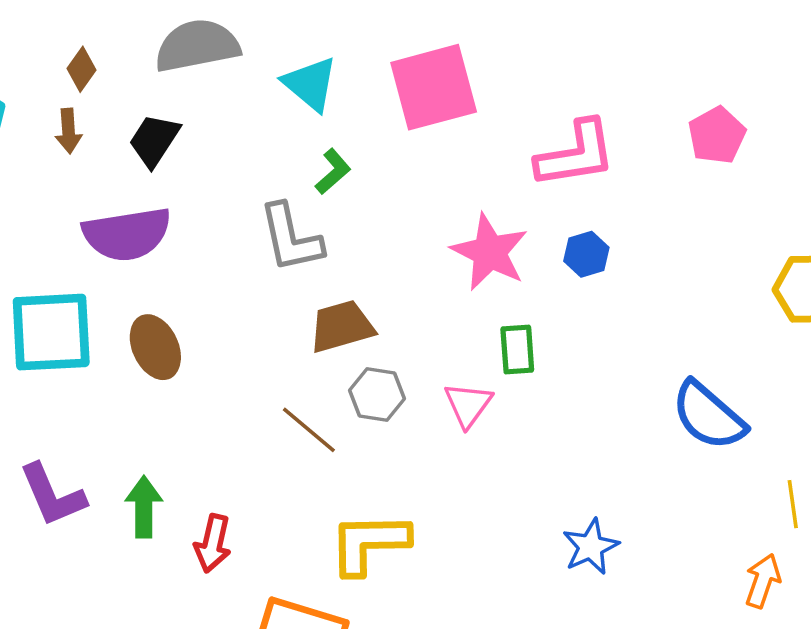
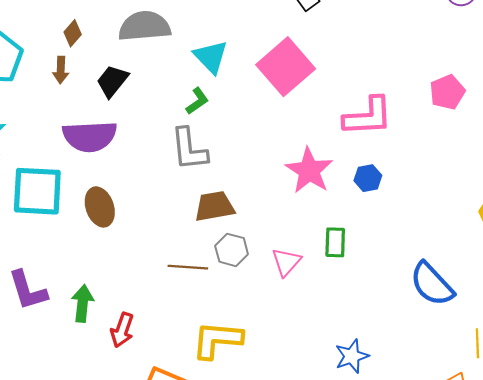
pink square: (434, 87) -> (286, 67), turned -32
pink pentagon: (717, 135) -> (447, 92), moved
green L-shape: (333, 172) -> (197, 101), moved
green rectangle: (517, 349) -> (335, 242), moved
brown line: (309, 430) -> (188, 267), turned -42

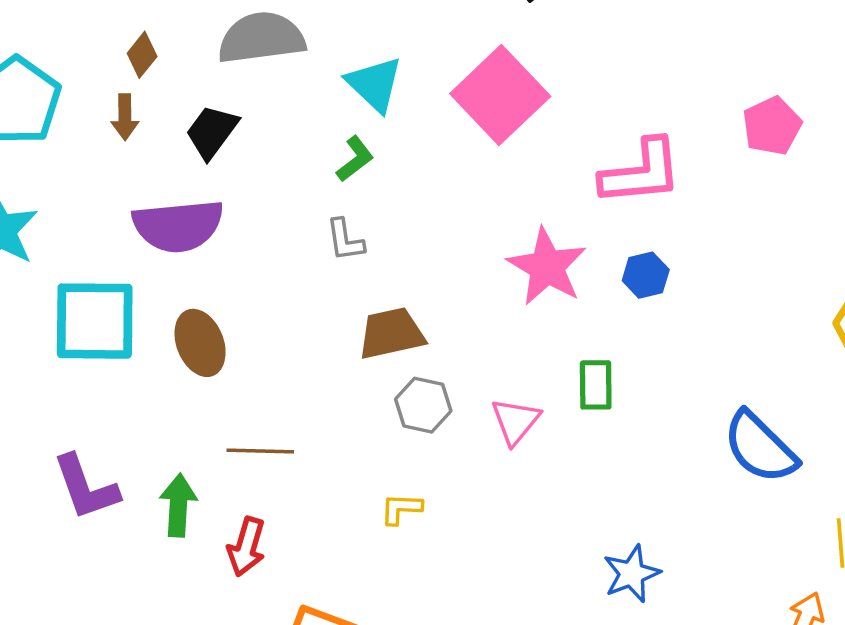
gray L-shape: (189, 149) -> (345, 240), size x0.6
brown line: (188, 267) -> (260, 451), moved
yellow L-shape: (217, 340) -> (401, 509), moved, size x0.5

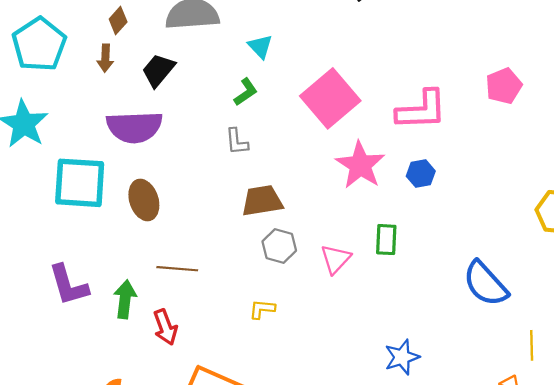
cyan triangle: (374, 84) -> (260, 46), size x0.7
pink square: (500, 95) -> (330, 98), moved
red arrow: (246, 547) -> (165, 327), turned -40

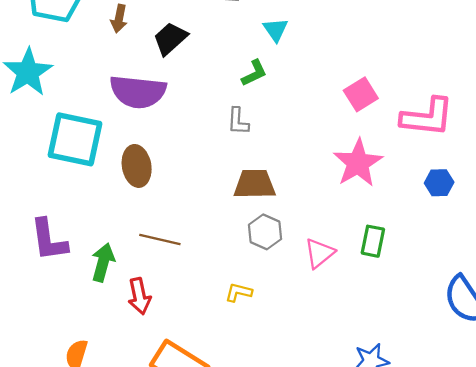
pink square: (330, 98) -> (361, 94), moved, size x0.6
blue hexagon: (421, 174) -> (439, 183), moved

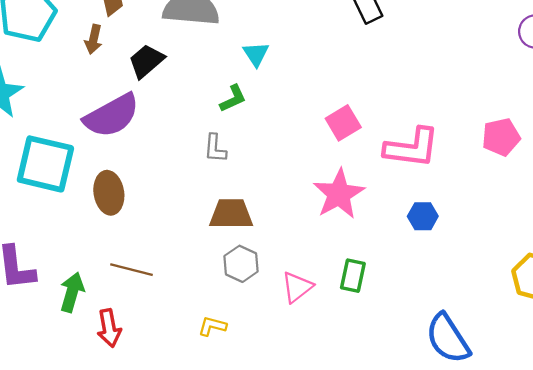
purple semicircle: (138, 92) -> (112, 116), turned -36

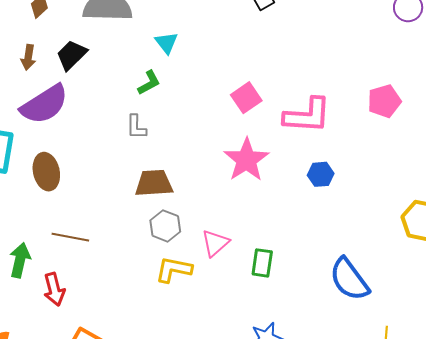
brown arrow: (94, 39) -> (28, 57), moved
green rectangle: (353, 276) -> (262, 263), moved
yellow L-shape: (212, 326) -> (174, 270), moved, size x1.5

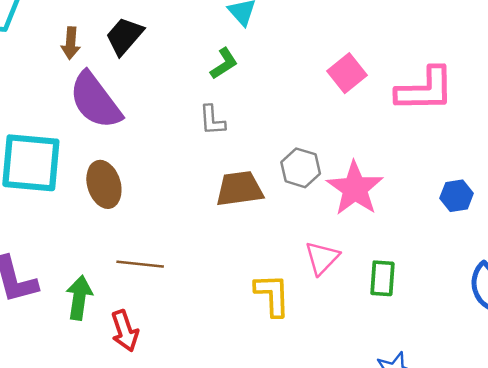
purple semicircle: (44, 104) -> (95, 100), turned 90
pink star: (246, 160) -> (355, 188), moved
blue hexagon: (321, 174) -> (457, 196), moved
gray hexagon: (165, 226) -> (301, 168), moved
yellow L-shape: (174, 270) -> (272, 295), turned 81

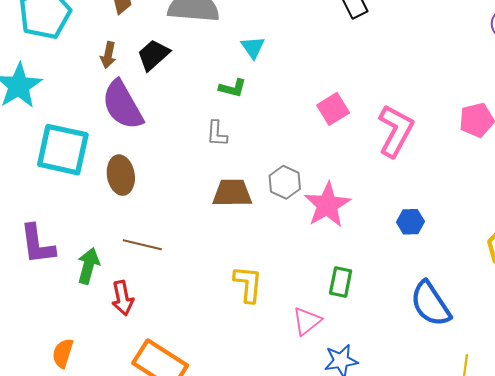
green L-shape: (224, 64) -> (233, 88), turned 40
pink L-shape: (425, 90) -> (396, 131), turned -68
pink triangle: (322, 258) -> (307, 321), moved

